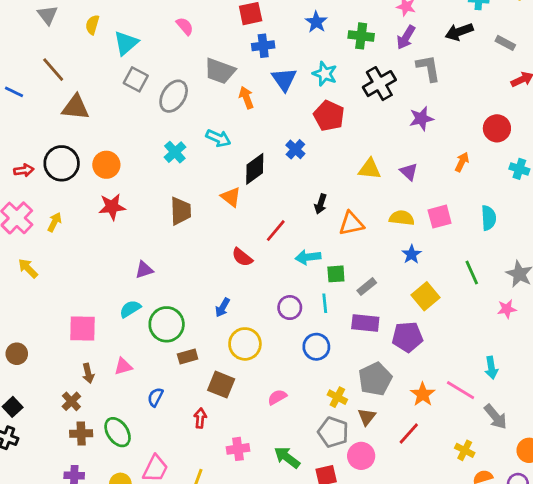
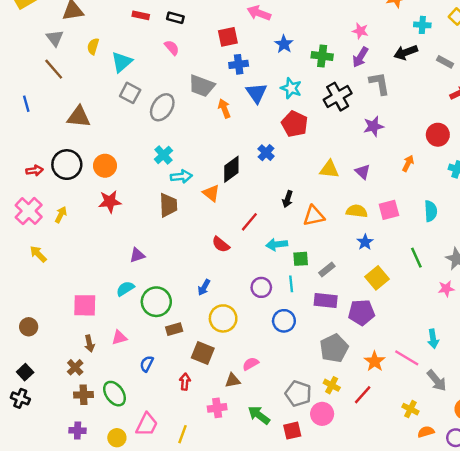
brown line: (53, 70) -> (54, 69), moved
blue line: (14, 92) -> (26, 104), turned 49
cyan arrow: (218, 138) -> (181, 176), moved, turned -30
yellow cross: (337, 397) -> (332, 385), moved
brown triangle: (367, 417) -> (233, 380), moved, turned 42

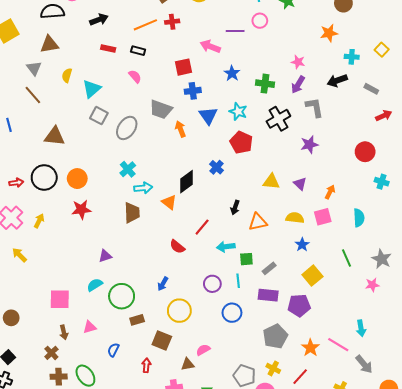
orange arrow: (408, 163) -> (330, 192), moved

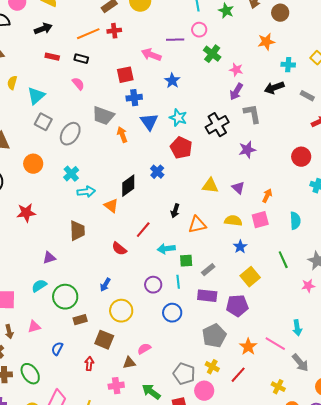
green cross: (265, 84) -> (212, 54), moved, turned 30
orange circle: (77, 179) -> (33, 164), moved
brown trapezoid: (132, 213) -> (77, 231), moved

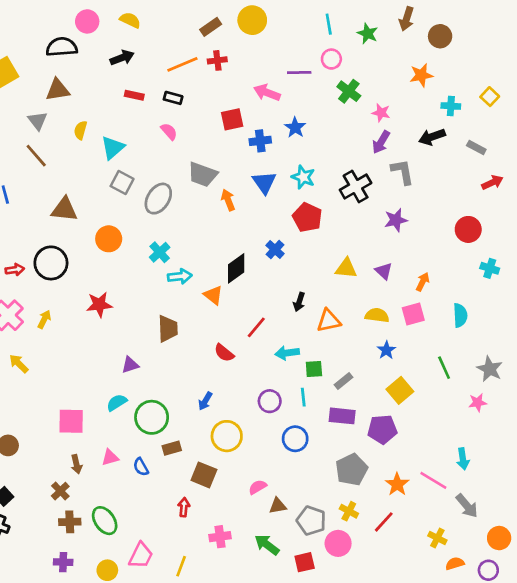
blue cross: (134, 98) -> (260, 141), moved
blue semicircle: (57, 349) -> (141, 467), moved, turned -56
brown triangle: (129, 363) -> (278, 506), moved

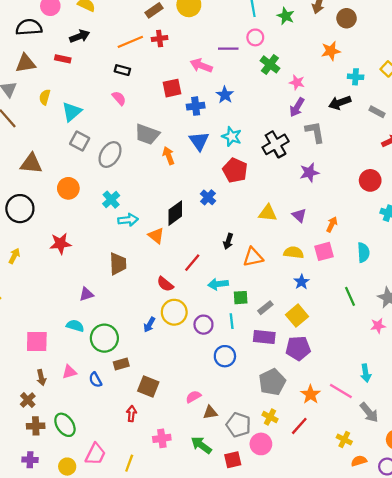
red rectangle: (134, 95) -> (63, 59), moved
yellow square: (400, 390) -> (297, 316), moved
cyan semicircle: (117, 403) -> (75, 326), turned 48
yellow circle: (227, 436) -> (174, 312), moved

